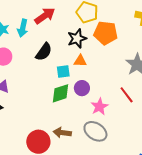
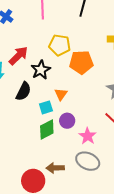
black star: (77, 39) -> (41, 70), moved
orange triangle: (80, 61) -> (61, 94), turned -48

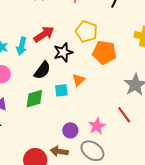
purple circle: (67, 121) -> (70, 130), moved
green diamond: (47, 129) -> (34, 99), moved

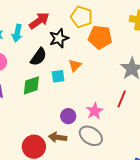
red line: (124, 115) -> (122, 99), turned 60

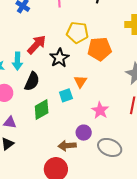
black semicircle: (38, 57) -> (32, 81), moved
pink star: (95, 111) -> (100, 110), moved
brown arrow: (58, 137) -> (67, 146), moved

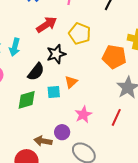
red arrow: (37, 45) -> (47, 25), moved
orange pentagon: (100, 49) -> (114, 57), moved
black semicircle: (32, 81) -> (36, 72), moved

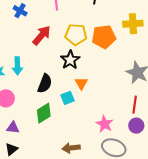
black star: (56, 54) -> (70, 60), moved
orange pentagon: (114, 57) -> (104, 37), moved
pink star: (83, 115) -> (105, 124), moved
purple circle: (62, 132) -> (136, 126), moved

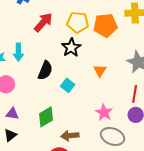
orange triangle: (81, 83) -> (100, 71), moved
cyan square: (68, 98) -> (68, 85), turned -32
green diamond: (44, 113) -> (46, 117), moved

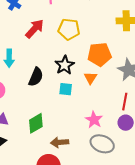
orange pentagon: (105, 25) -> (99, 54), moved
black star: (71, 47) -> (65, 65), moved
cyan square: (68, 85) -> (66, 89), moved, turned -32

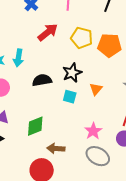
orange pentagon: (99, 54) -> (110, 45), moved
black semicircle: (36, 77) -> (42, 80), turned -132

